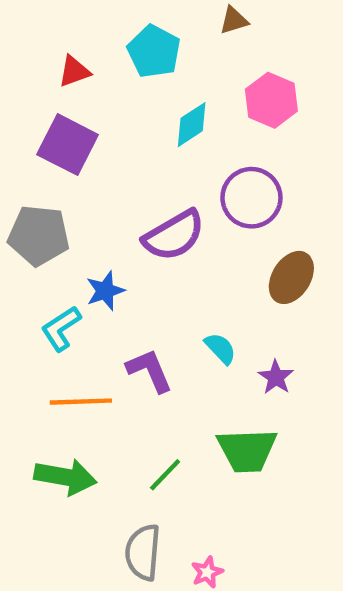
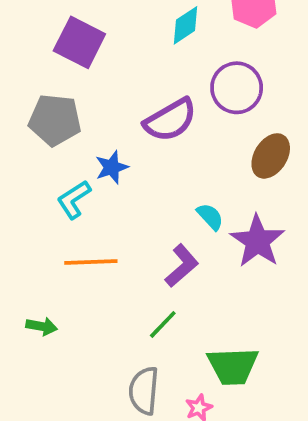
purple L-shape: (150, 371) -> (182, 266), moved, turned 72
purple star: (276, 377) -> (257, 241), size x1.8
green trapezoid: (247, 450) -> (233, 366), moved
green arrow: (65, 477) -> (42, 326), moved, size x0.6

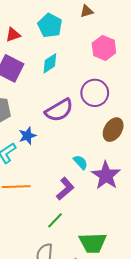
cyan diamond: (185, 25) -> (50, 63), moved

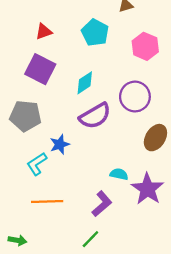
cyan pentagon: (50, 26) -> (95, 33), moved
cyan diamond: (50, 63) -> (85, 83), moved
cyan semicircle: (80, 162) -> (119, 174), turned -35

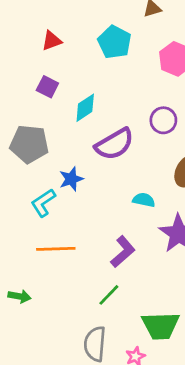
purple square: (40, 69) -> (47, 87), size x0.6
cyan diamond: (85, 83) -> (85, 108), moved
purple circle: (135, 97) -> (163, 120), size x0.7
cyan semicircle: (119, 174) -> (144, 200), moved

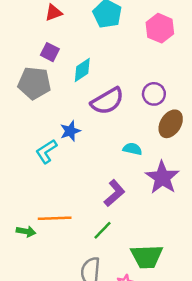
purple circle: (163, 120) -> (154, 94), moved
gray pentagon: (29, 144) -> (34, 83), moved
orange line: (56, 249) -> (55, 218), moved

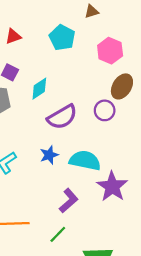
brown ellipse: (171, 124) -> (122, 86), moved
blue star: (70, 131) -> (49, 155), moved
cyan semicircle: (132, 149) -> (85, 160), size x1.8

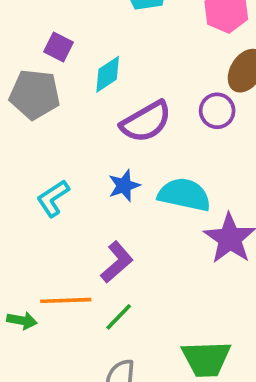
purple L-shape: (69, 201) -> (117, 262), moved
green line: (58, 234) -> (119, 317), moved

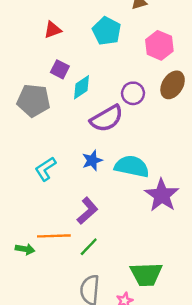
purple square: (58, 47) -> (60, 69), moved
purple circle: (217, 111) -> (133, 93), moved

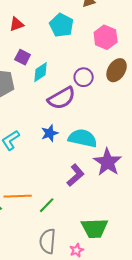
purple L-shape: (87, 211) -> (76, 175), moved

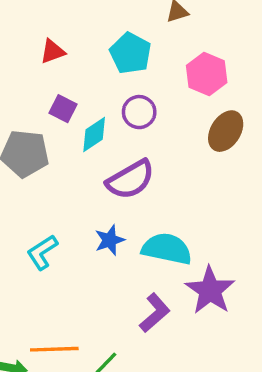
purple circle: (84, 77) -> (139, 112), moved

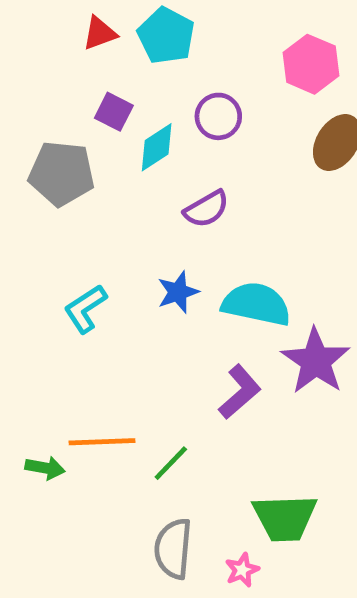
cyan pentagon: (130, 53) -> (166, 36), moved
purple semicircle: (130, 180) -> (206, 209), size x0.7

